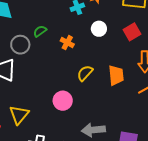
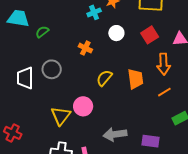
green semicircle: (40, 31) -> (42, 32), moved
gray circle: (20, 45) -> (52, 69), moved
yellow triangle: (19, 115) -> (61, 116), moved

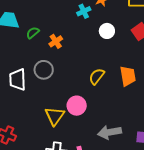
orange cross: (85, 48) -> (56, 41), moved, turned 32

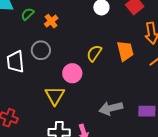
pink circle: (77, 106) -> (72, 73), moved

